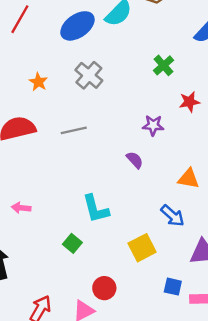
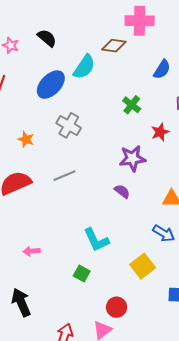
purple star: (153, 125) -> (132, 158), size x1.4

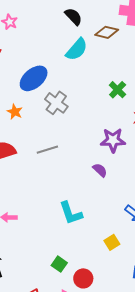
black semicircle: (47, 38) -> (73, 17), moved
blue ellipse: (51, 85) -> (34, 78), moved
yellow square: (143, 266) -> (112, 242), size x0.7
green square: (82, 274) -> (59, 264), moved

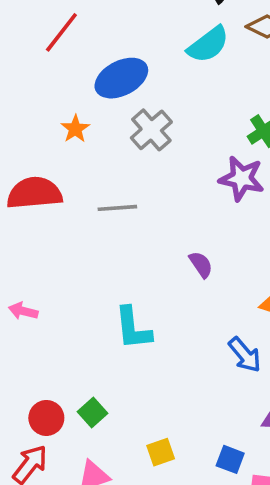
purple star: (113, 140) -> (242, 178), moved
yellow square: (112, 242) -> (161, 452), moved
red circle: (83, 278) -> (46, 418), moved

